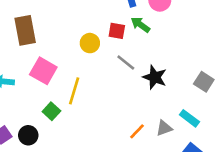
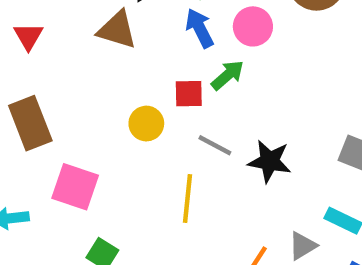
green arrow: (140, 25) -> (228, 75), turned 114
yellow line: (74, 91) -> (188, 199), moved

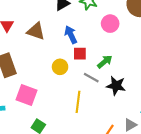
blue arrow: (200, 28) -> (71, 35), moved
brown triangle: (117, 30) -> (36, 31), moved
green arrow: (228, 75) -> (105, 62), moved

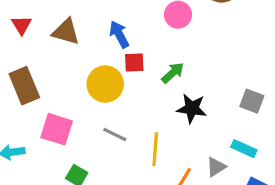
yellow circle: (60, 67) -> (105, 84), size x1.5
gray line: (91, 78) -> (115, 135), moved
yellow line: (78, 102) -> (155, 149), moved

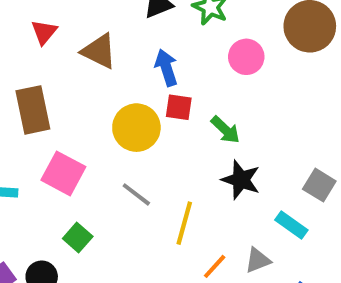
green arrow: (173, 73) -> (225, 130), turned 75
cyan rectangle: (244, 149) -> (291, 225), moved

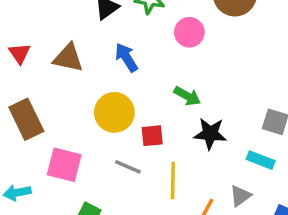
red square: (179, 107) -> (152, 136), moved

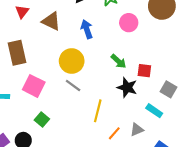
red square: (152, 136) -> (144, 71), moved
gray line: (128, 167) -> (73, 86), moved

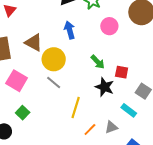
brown triangle: (51, 21) -> (34, 43), moved

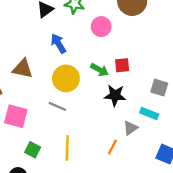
yellow circle: (54, 59) -> (66, 78), moved
red square: (122, 72) -> (122, 65), moved
yellow line: (76, 107) -> (67, 148), moved
gray triangle: (111, 127) -> (130, 128), moved

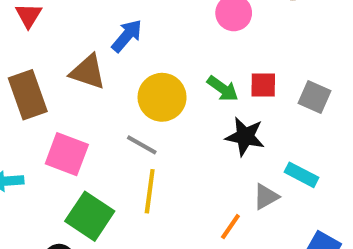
blue arrow: (58, 44) -> (127, 36), moved, turned 66
gray square: (159, 88) -> (314, 97), moved
yellow line: (67, 148) -> (150, 191), moved
green square: (33, 150) -> (90, 216), size x1.6

